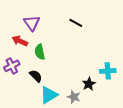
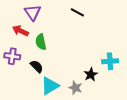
purple cross: (12, 66) -> (12, 56), turned 35

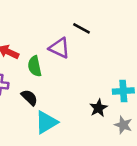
purple triangle: (33, 12) -> (59, 48), moved, turned -30
gray star: (75, 88) -> (123, 125), moved

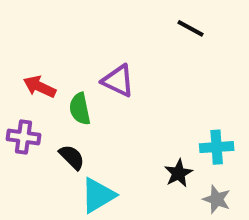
black line: (82, 28) -> (190, 28), moved

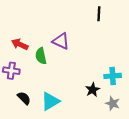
black line: (190, 28) -> (99, 14), turned 64
black semicircle: (72, 157) -> (24, 98), moved

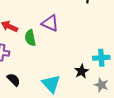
cyan triangle: (50, 101) -> (51, 84), moved, turned -42

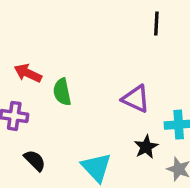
purple triangle: (50, 23) -> (136, 99), moved

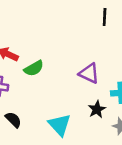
green semicircle: (62, 92) -> (34, 68), turned -108

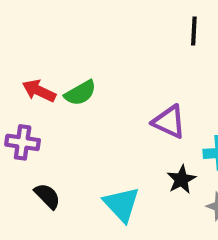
green semicircle: (34, 68) -> (80, 93), moved

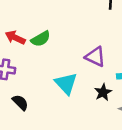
cyan triangle: (122, 204) -> (66, 83), moved

